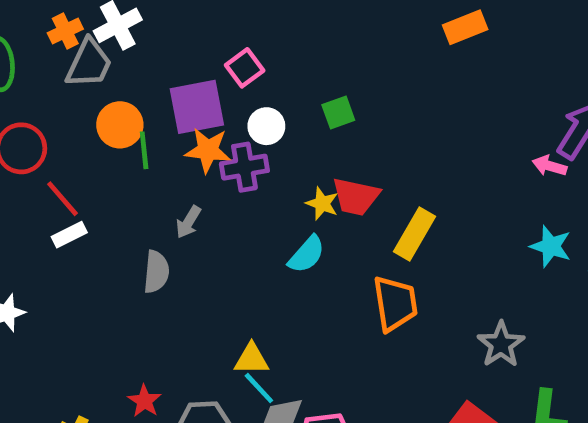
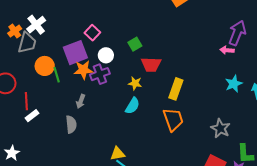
red trapezoid: (356, 197) -> (151, 64), moved
red line: (62, 199) -> (26, 101), turned 48
cyan star: (551, 246) -> (234, 84), turned -30

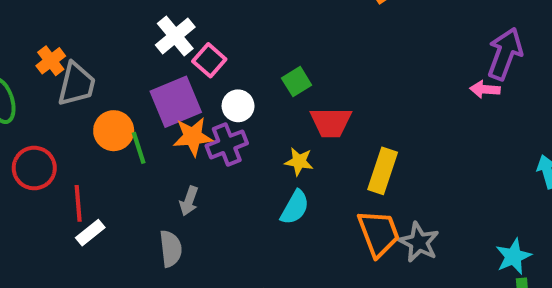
white cross: (36, 25) -> (175, 36), moved
cyan star: (234, 84) -> (513, 256), moved
gray star: (220, 128) -> (419, 242), moved

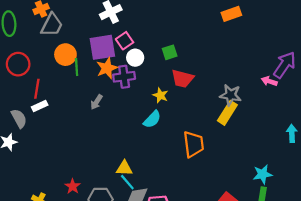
pink square: (209, 60) -> (125, 41), moved
orange star: (193, 137) -> (107, 68), turned -30
yellow rectangle: (383, 171) -> (227, 113), moved
gray star: (419, 242) -> (230, 95), moved, turned -30
gray semicircle: (171, 249) -> (19, 118), moved, turned -36

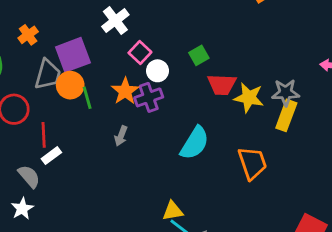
gray trapezoid: (52, 25) -> (48, 74), moved
purple square: (102, 47) -> (73, 55), moved
yellow star: (160, 95) -> (249, 98), moved, size x1.5
cyan semicircle: (152, 119) -> (195, 143), size x1.4

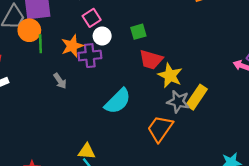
gray star: (286, 93) -> (178, 102), moved
gray arrow: (121, 136) -> (60, 81), turned -70
orange trapezoid: (252, 163) -> (160, 129), turned -140

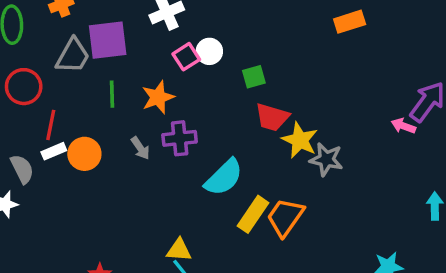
orange circle: (29, 30) -> (84, 154), moved
white circle: (102, 36) -> (209, 51), moved
purple cross: (90, 56) -> (180, 138), moved
yellow rectangle: (197, 97) -> (253, 214), moved
gray star: (178, 102) -> (326, 159), moved

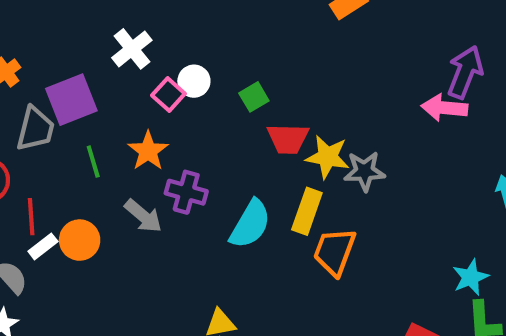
pink arrow: (403, 126) -> (444, 108), size x1.5
purple cross: (180, 138) -> (186, 192), turned 36
gray arrow: (140, 148) -> (143, 216), size x1.4
yellow rectangle: (253, 214) -> (307, 211), moved

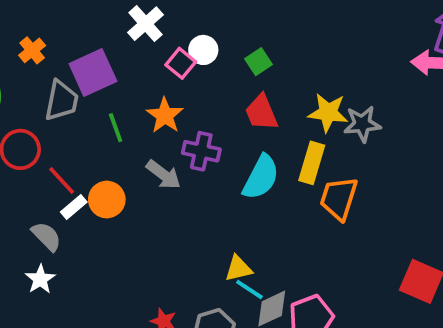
red trapezoid: (288, 139) -> (261, 112), moved, turned 69
red line: (31, 217) -> (62, 180), turned -36

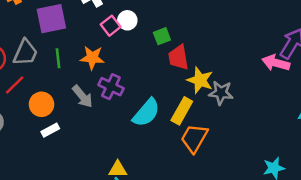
gray trapezoid: (61, 101) -> (25, 53), moved
red trapezoid: (261, 112) -> (179, 57), moved
orange star: (165, 115) -> (92, 58), turned 30
red line: (62, 180) -> (15, 85), turned 75
white rectangle: (74, 207) -> (50, 130), moved

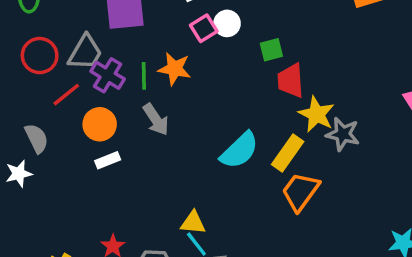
green line: (58, 58) -> (144, 76), moved
purple cross: (111, 87) -> (108, 75), moved

